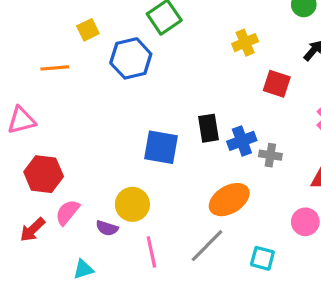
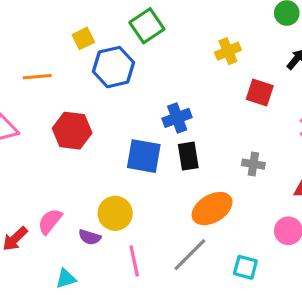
yellow square: (88, 30) -> (83, 38), moved
black rectangle: (209, 128) -> (188, 156), moved
blue cross: (242, 141) -> (177, 118), moved
red hexagon: (44, 174) -> (72, 131), moved

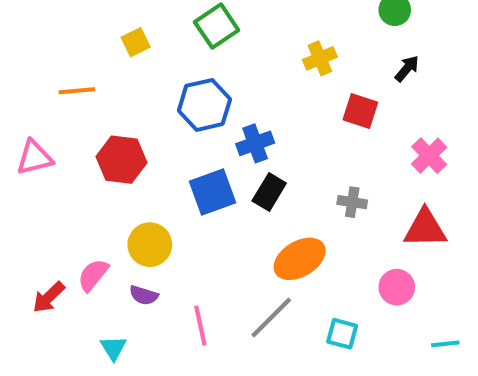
blue hexagon: (114, 67) -> (204, 105), moved
blue square: (144, 156) -> (213, 192), turned -30
black rectangle: (188, 156) -> (269, 192), turned 40
yellow circle: (115, 213) -> (150, 245), moved
cyan triangle: (66, 278) -> (113, 348), turned -45

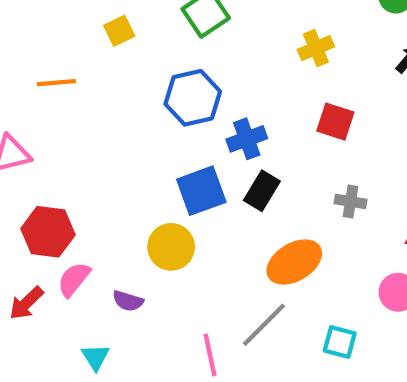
red square: (360, 111) -> (335, 122), moved
red hexagon: (121, 160) -> (48, 232), moved
yellow circle: (150, 245) -> (171, 247), moved
pink line: (200, 326) -> (210, 355), moved

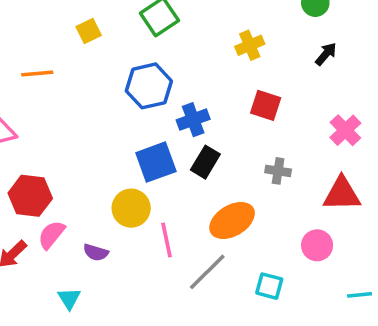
pink line: (210, 355) -> (167, 240), moved

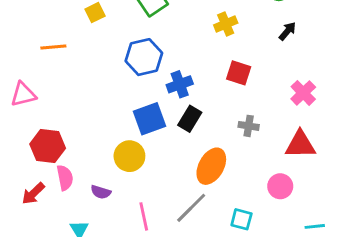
orange ellipse: (232, 221) -> (211, 166), turned -30
pink semicircle: (51, 235) -> (65, 178), turned 130
pink line: (167, 240) -> (144, 216), moved

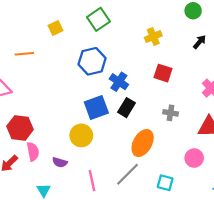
blue cross: (180, 84) -> (119, 82), turned -36

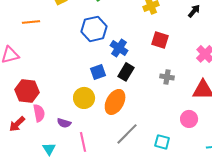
blue square: (96, 108) -> (98, 72), size x0.7
orange ellipse: (143, 143) -> (115, 102), moved
pink line: (92, 181) -> (83, 142), moved

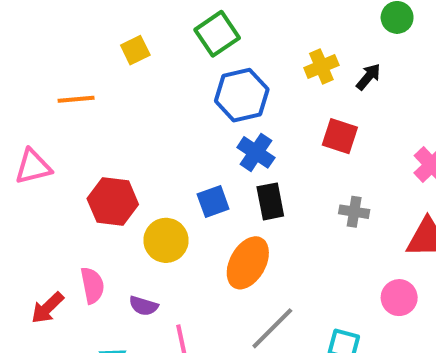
black arrow: (194, 11) -> (368, 77), moved
blue hexagon: (94, 29) -> (242, 95), moved
black rectangle: (126, 72) -> (270, 201), turned -42
red hexagon: (27, 91) -> (113, 201), moved
yellow circle: (84, 98) -> (166, 240), moved

